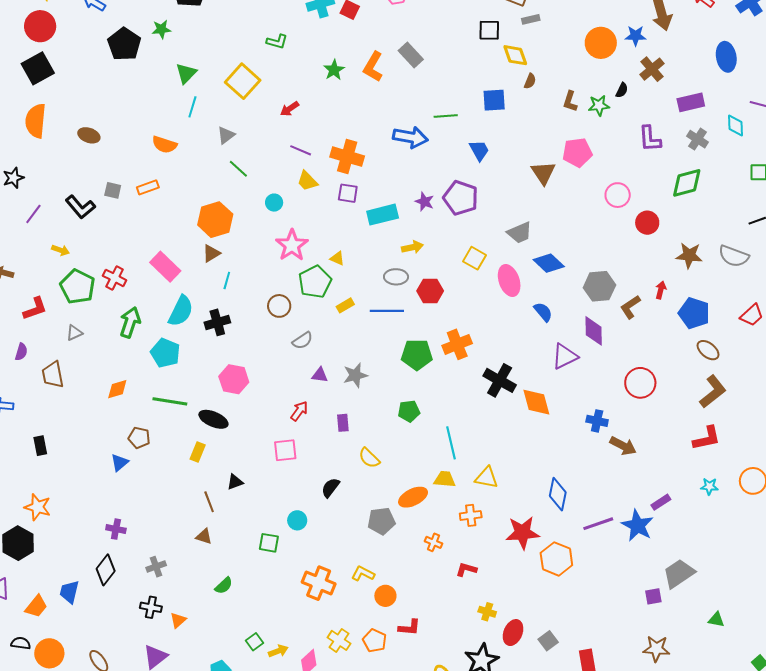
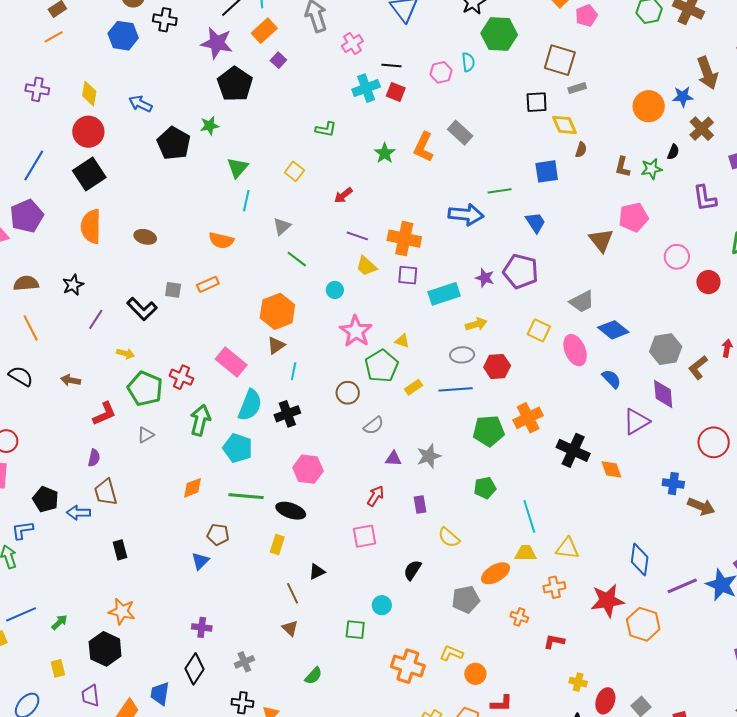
yellow square: (243, 81) -> (294, 171), size x0.6
brown trapezoid: (53, 375) -> (106, 492), moved
orange diamond: (536, 402) -> (611, 469), size x0.7
brown triangle: (204, 536) -> (290, 628), turned 30

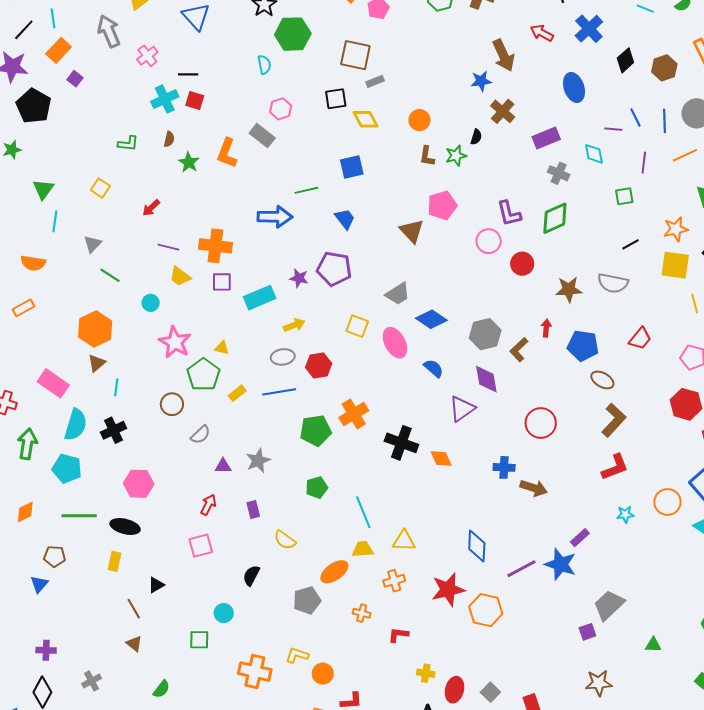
pink hexagon: (441, 72) -> (281, 109), moved
orange circle: (649, 106) -> (419, 120), moved, size x0.7
brown semicircle: (581, 150) -> (169, 139), moved
purple L-shape: (705, 198) -> (509, 213), moved

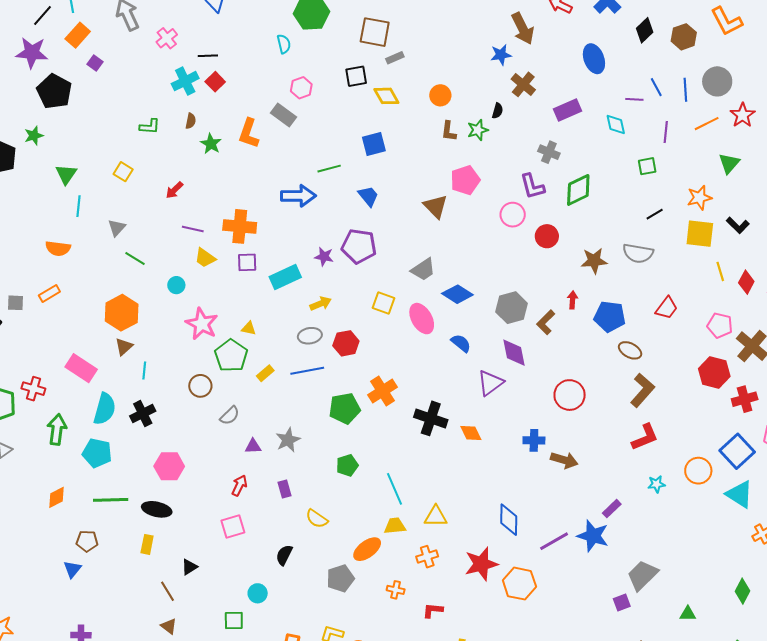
red square: (195, 101) -> (215, 82), turned 30
gray cross: (559, 173) -> (549, 152), moved

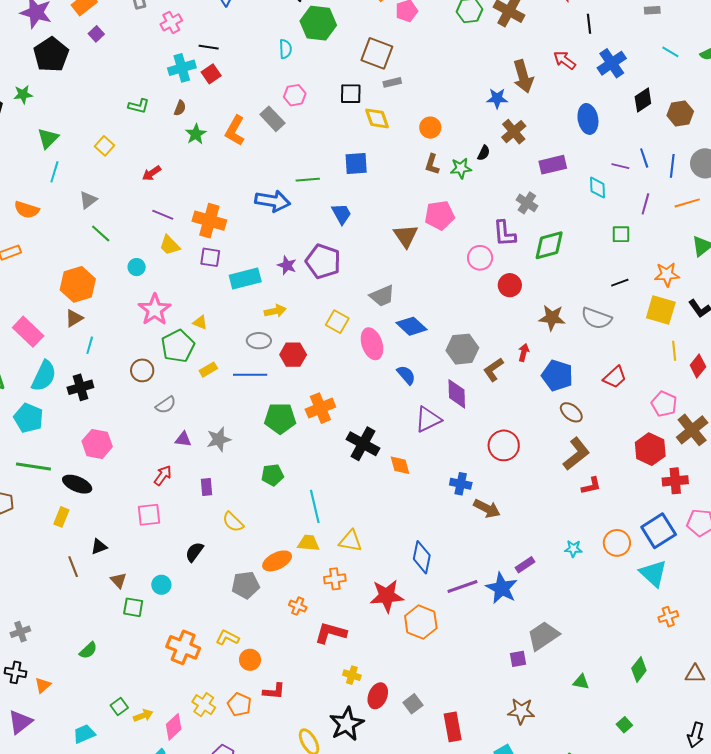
red L-shape: (645, 437) -> (591, 486), moved, size x0.7
red L-shape: (433, 610) -> (331, 633), size x1.5
brown triangle: (169, 626) -> (118, 580), moved

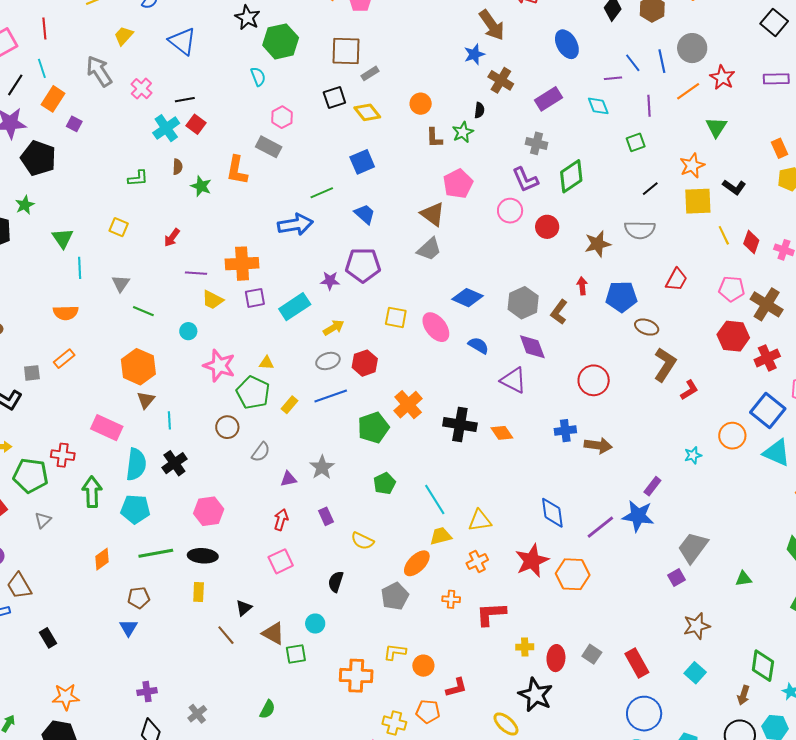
gray trapezoid: (382, 296) -> (429, 249), moved
purple triangle: (428, 419) -> (513, 380), turned -48
brown triangle: (118, 580) -> (273, 633), size x1.4

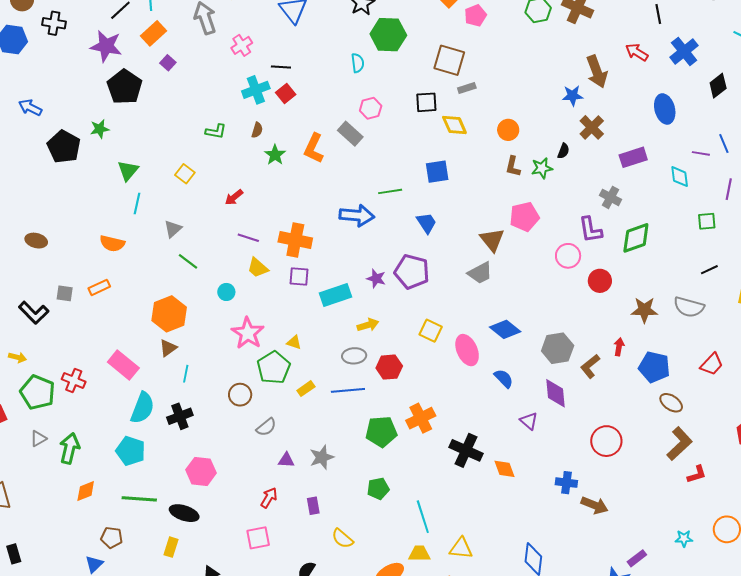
purple triangle: (513, 380) -> (529, 421), size x0.7
green arrow: (92, 492) -> (70, 448), moved

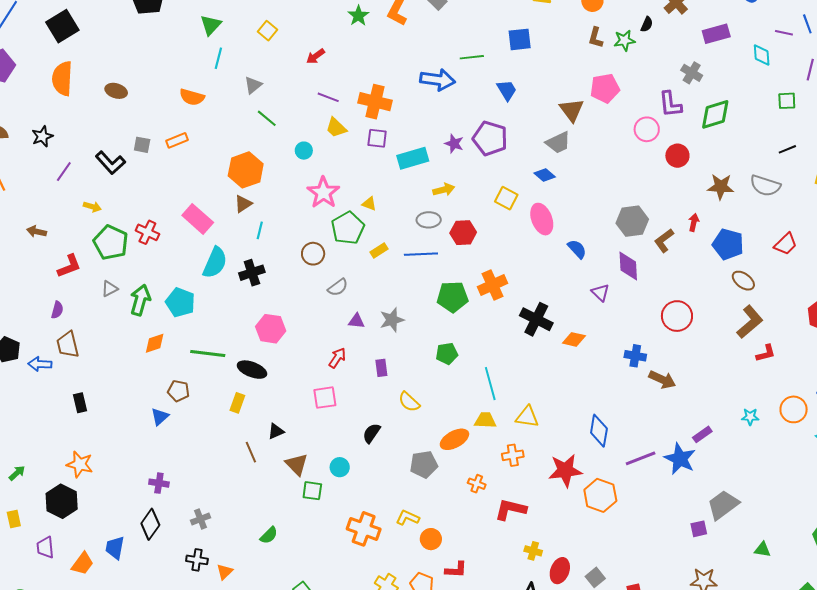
blue diamond: (505, 329) -> (545, 175), moved, size x0.7
cyan pentagon: (131, 451) -> (180, 302), moved
orange diamond: (504, 469) -> (574, 339), turned -60

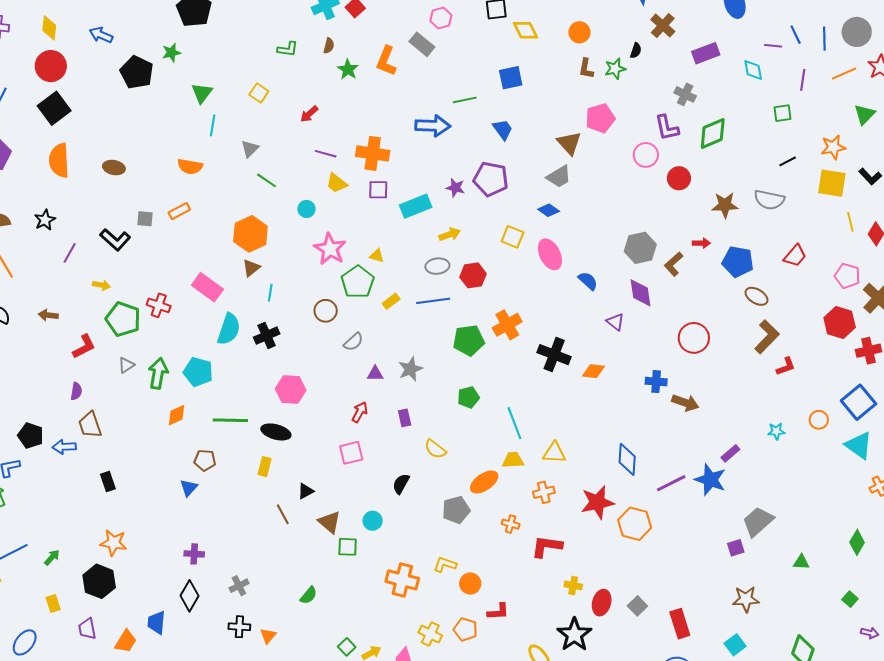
red arrow: (694, 222) -> (701, 243), turned 84
orange circle: (794, 409) -> (819, 420), size x0.7

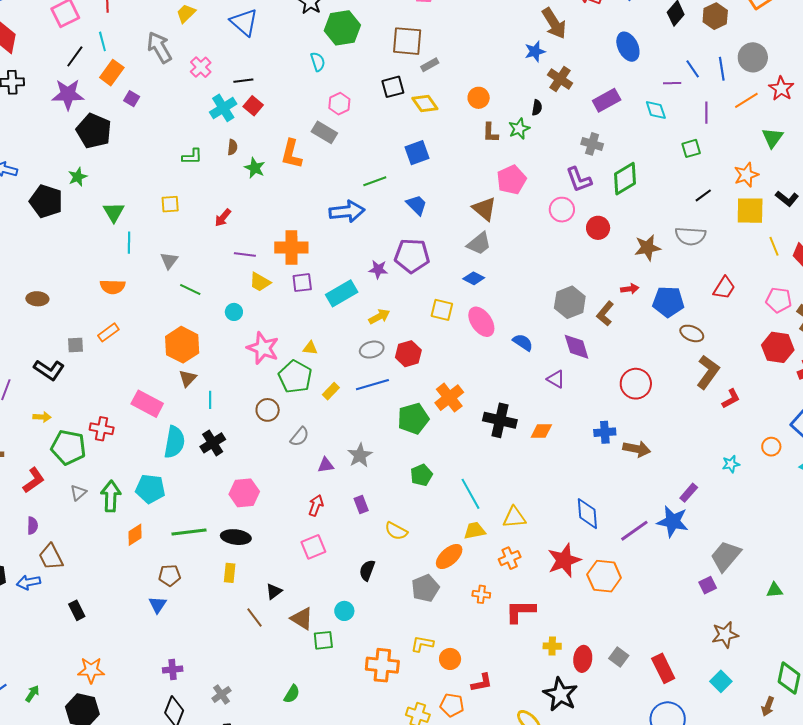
yellow square: (259, 93) -> (170, 204), turned -30

